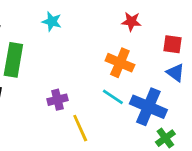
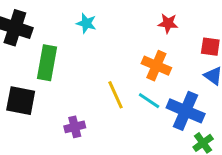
purple cross: (57, 100) -> (75, 127), moved
yellow line: (80, 128) -> (116, 95), moved

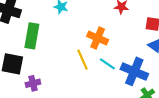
orange cross: (156, 66) -> (98, 38), moved
purple cross: (75, 127) -> (33, 83), moved

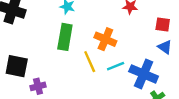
green rectangle: (32, 36) -> (65, 37), moved
cyan line: (107, 64) -> (116, 66), turned -56

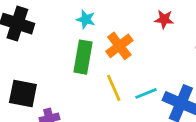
orange cross: (105, 39) -> (119, 46), moved, turned 30

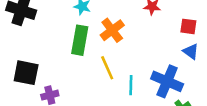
cyan line: (146, 93) -> (131, 85), moved, turned -66

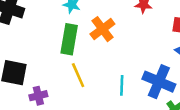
yellow line: (107, 68) -> (78, 75), moved

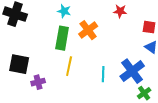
yellow line: (78, 75) -> (69, 66), turned 36
blue cross: (159, 82) -> (132, 71), turned 30

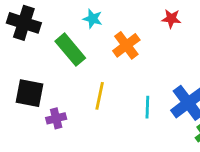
green rectangle: (62, 38) -> (70, 50), moved, turned -50

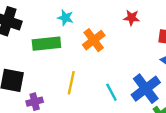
green rectangle: (70, 50) -> (46, 44), turned -56
cyan line: (147, 107) -> (111, 92), turned -30

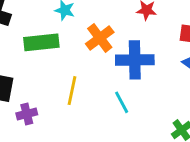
blue cross: (146, 89) -> (135, 60), moved, turned 36

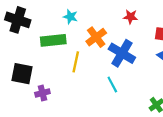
blue cross: (135, 60) -> (122, 53), turned 32
yellow line: (72, 91) -> (76, 62), moved

